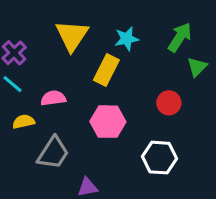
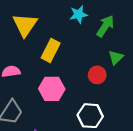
cyan star: (127, 39) -> (79, 14), moved
green triangle: (197, 67) -> (116, 57), moved

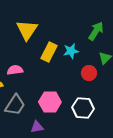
cyan star: (79, 14) -> (71, 51), moved
pink hexagon: (52, 89) -> (50, 102), moved

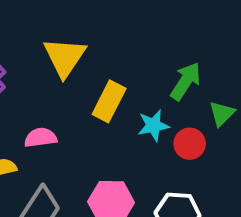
green arrow: (96, 31) -> (186, 81), moved
cyan star: (71, 51) -> (153, 126), moved

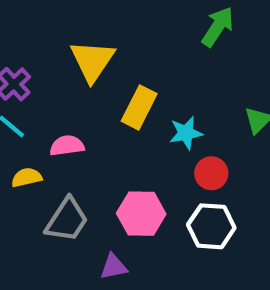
green arrow: (186, 81) -> (218, 27), moved
red circle: (190, 144) -> (211, 173), moved

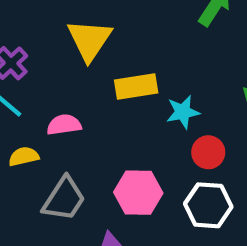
yellow rectangle: (139, 107) -> (136, 87), turned 54

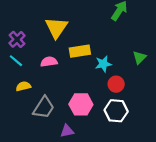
pink semicircle: (64, 125) -> (49, 62), moved

